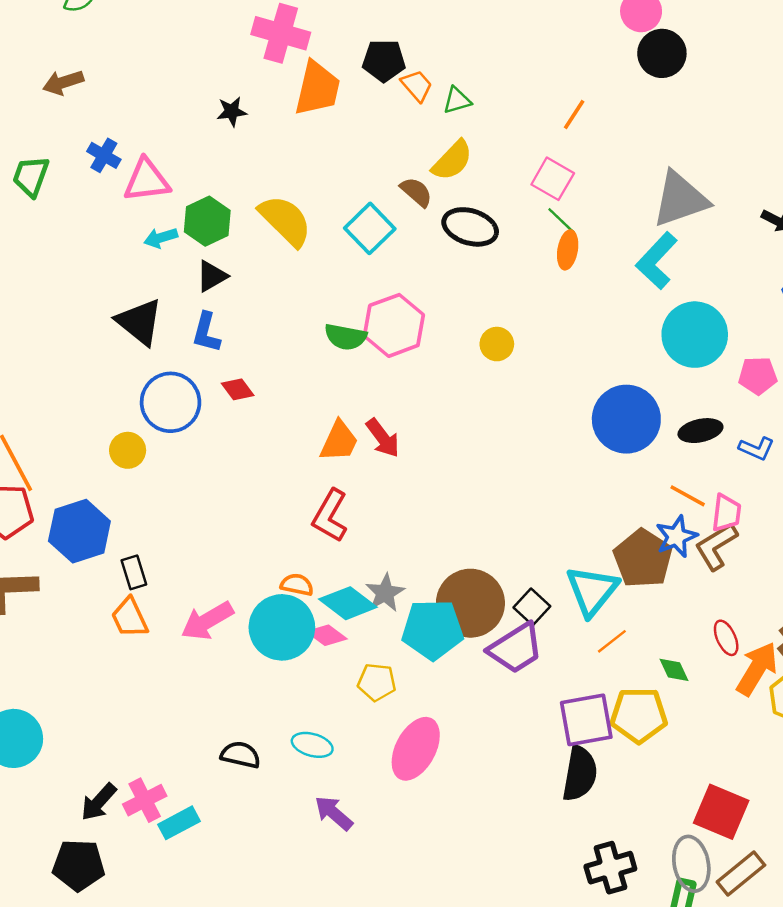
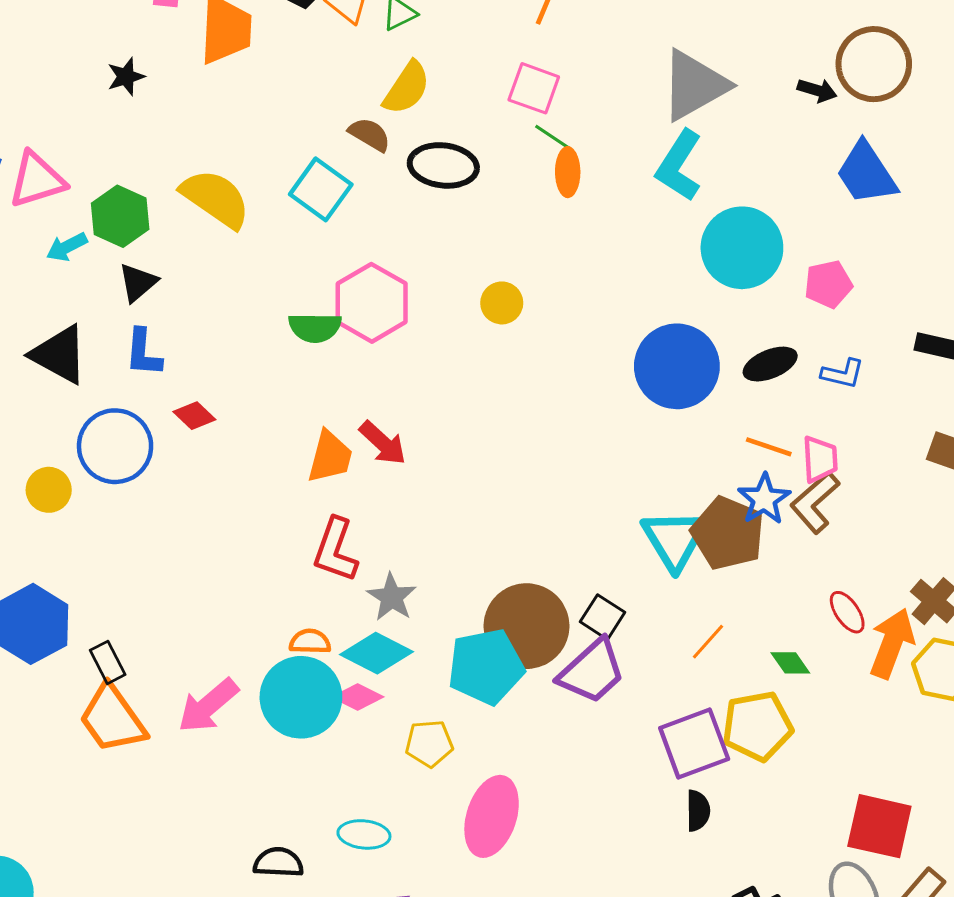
yellow circle: (128, 450) -> (49, 490), moved
cyan triangle: (592, 591) -> (675, 539), moved
gray star: (385, 593) -> (392, 597), moved
orange trapezoid: (130, 618) -> (112, 719), size x1.4
black semicircle: (580, 774) -> (698, 811), size x0.6

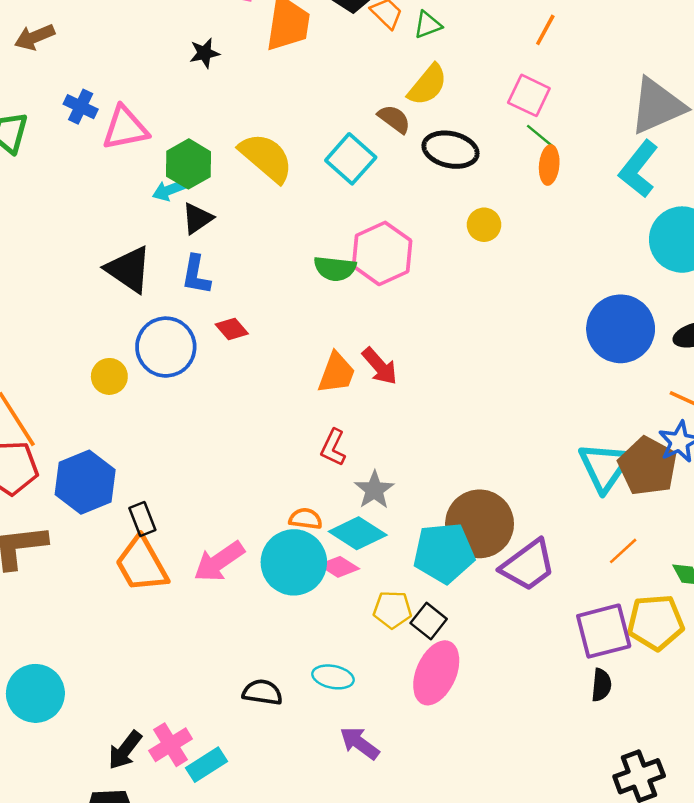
cyan arrow: (67, 247) -> (169, 190), moved
yellow circle: (502, 303) -> (484, 225), moved
red L-shape: (335, 550) -> (333, 448), size x0.7
black square: (603, 617) -> (429, 621), moved

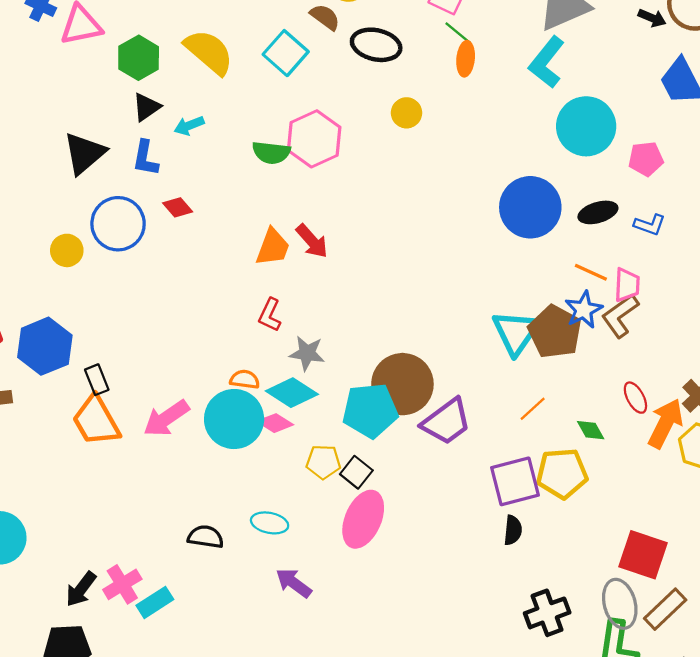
cyan arrow: (169, 190) -> (189, 126), moved
black triangle: (129, 269) -> (84, 153), turned 45
gray star: (374, 490) -> (307, 353), turned -30

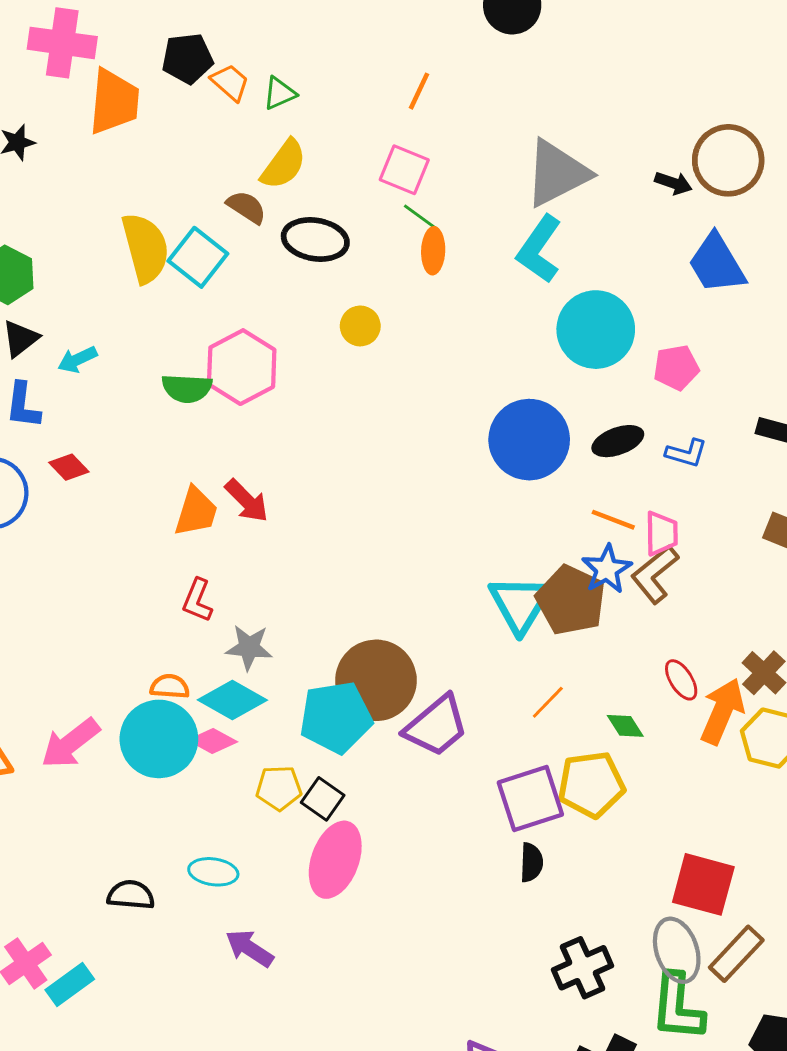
yellow semicircle: (209, 52) -> (145, 248), moved, turned 38

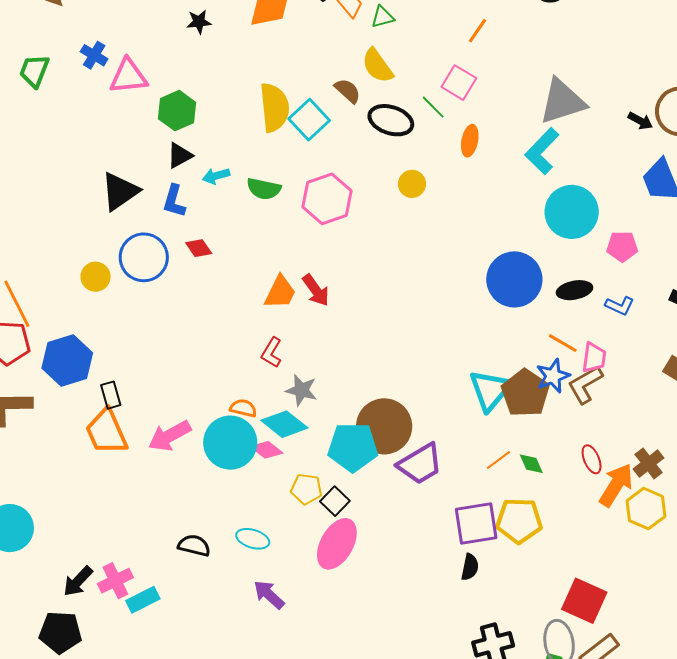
yellow semicircle: (284, 164) -> (377, 66), turned 99
green line: (421, 217) -> (433, 107), moved
green semicircle: (187, 388) -> (264, 189), moved
green diamond: (625, 726) -> (531, 464), moved

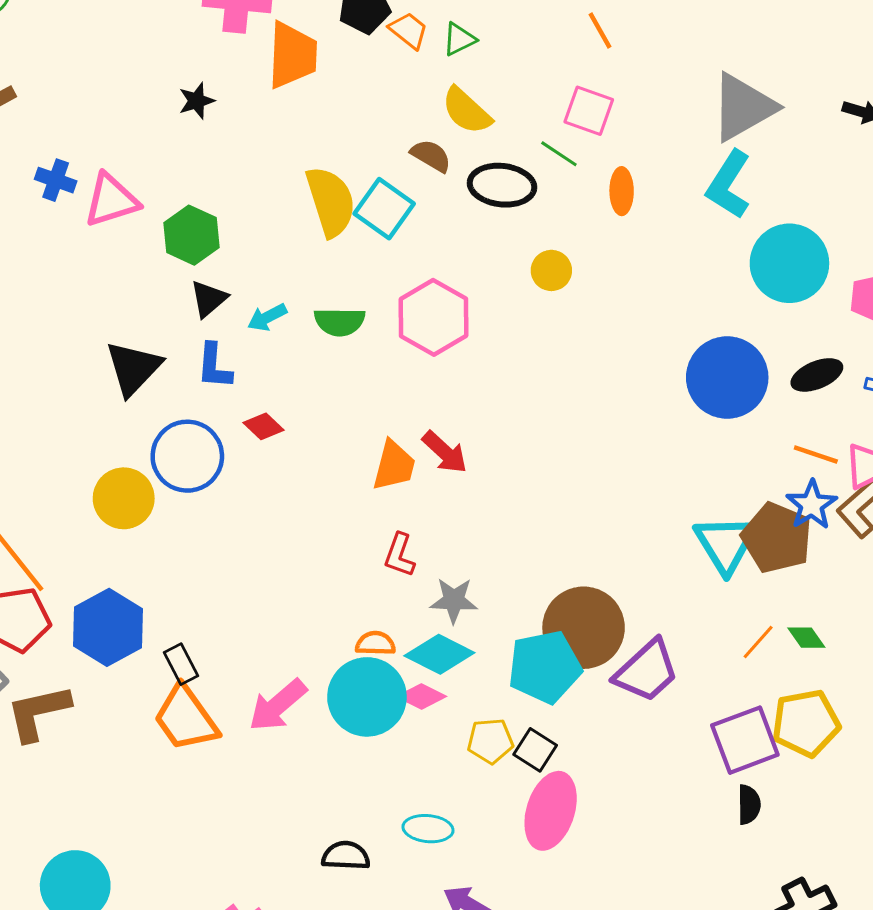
orange line: (478, 31) -> (600, 30), turned -52
yellow circle: (96, 277) -> (124, 498), size x1.4

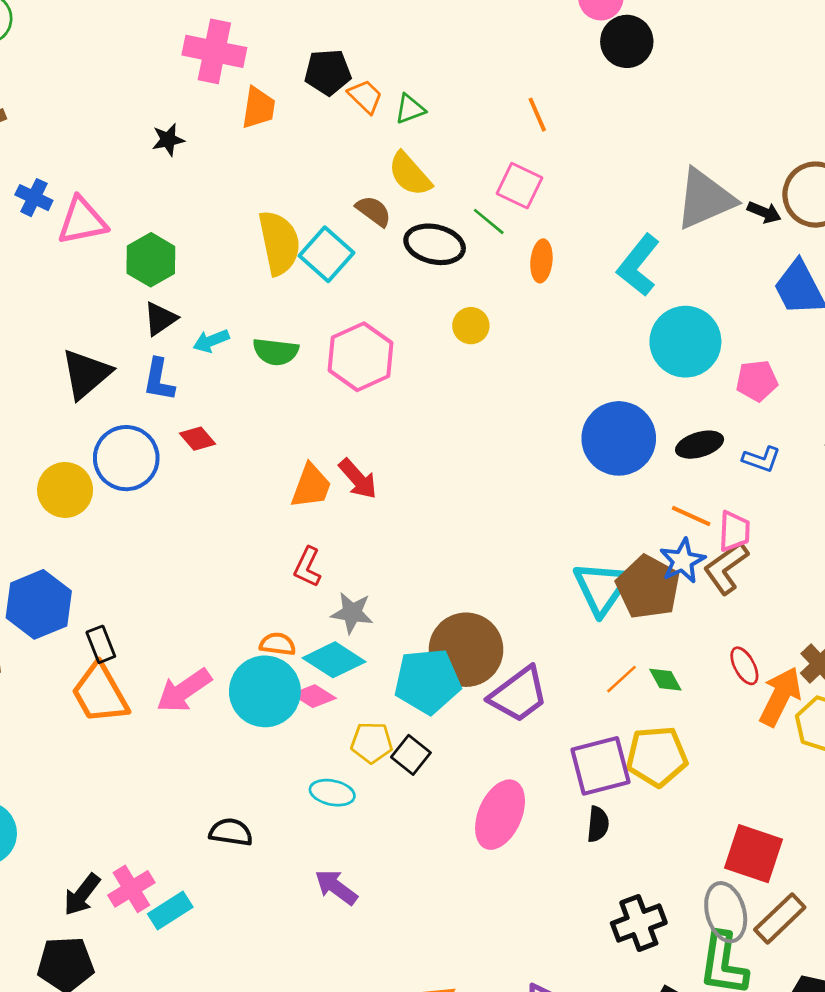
orange trapezoid: (292, 55) -> (258, 108), size x0.7
gray triangle: (743, 107) -> (705, 199), moved
pink ellipse: (551, 811) -> (500, 815), moved
cyan ellipse: (428, 829) -> (332, 793), moved

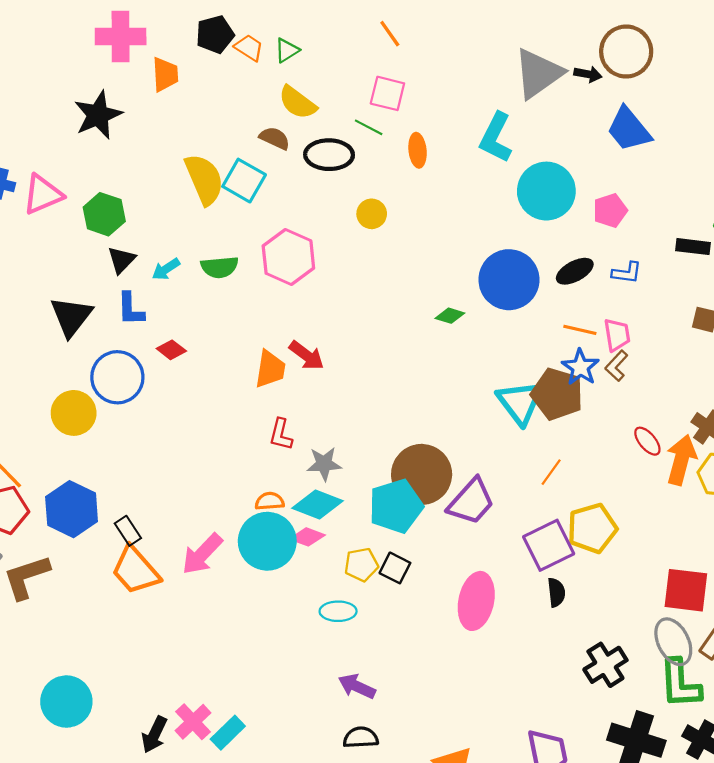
black star: (168, 140) -> (98, 115), size x1.8
brown L-shape: (726, 568) -> (616, 366), size x0.7
green diamond: (665, 680) -> (450, 316), moved, turned -32
black semicircle: (231, 832) -> (361, 738), moved

